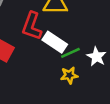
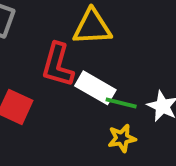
green line: (70, 53) -> (121, 103), turned 42

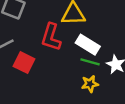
white rectangle: (95, 88) -> (88, 45), moved

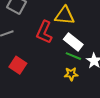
red square: (24, 63) -> (18, 65), moved

